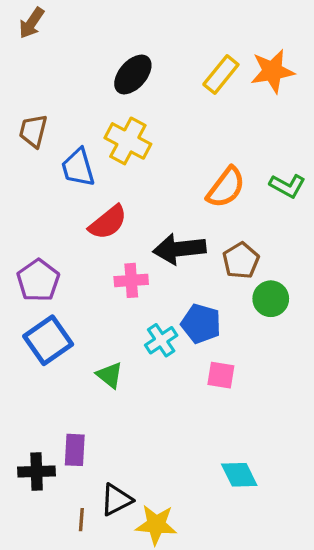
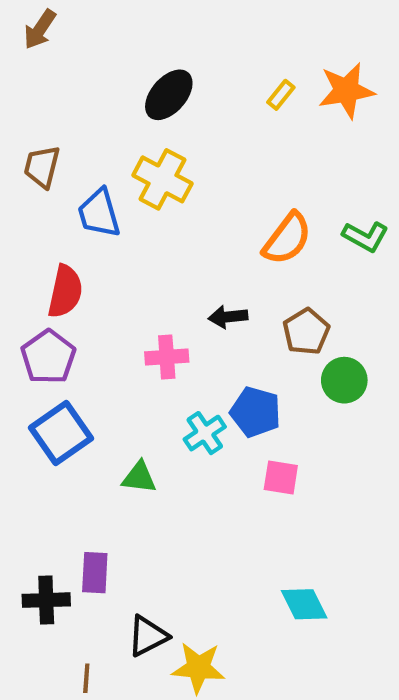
yellow rectangle: (221, 74) -> (281, 95), size x0.6
red semicircle: (108, 222) -> (65, 291), moved, turned -39
black arrow: (179, 249) -> (228, 317), size x0.6
green triangle: (110, 375) -> (139, 477), turned -32
brown line: (81, 520) -> (86, 678), moved

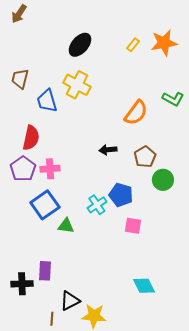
green L-shape: (365, 236) -> (173, 99), moved
pink cross: (167, 357) -> (50, 169), moved
blue square: (61, 433) -> (45, 205), moved
brown line: (86, 678) -> (52, 319), moved

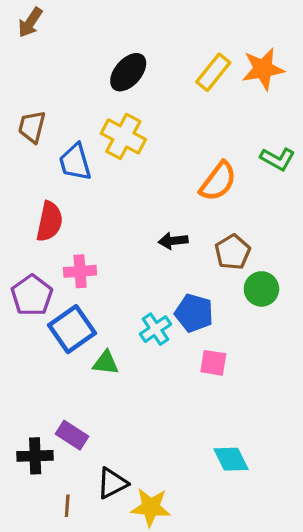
yellow rectangle: (133, 45) -> (213, 72), size x1.6
purple pentagon: (23, 169) -> (32, 295), moved
purple rectangle: (45, 271) -> (72, 435), turned -60
brown line: (52, 319) -> (67, 506), moved

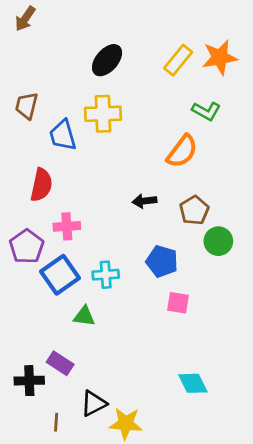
yellow cross: (123, 136) -> (103, 114), turned -30
green L-shape: (278, 159) -> (206, 111), moved
cyan cross: (155, 329) -> (106, 275), moved, turned 30
green triangle: (106, 363) -> (84, 316), moved

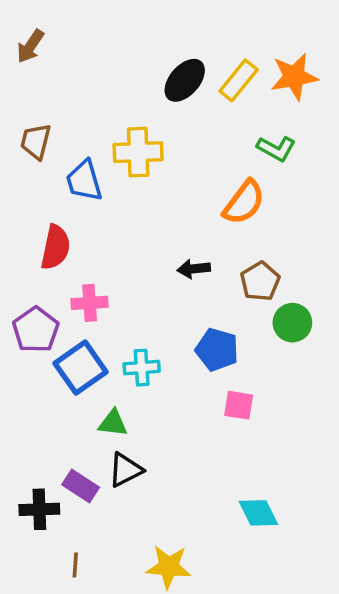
brown arrow: (25, 19) -> (30, 46), moved
black ellipse: (107, 60) -> (185, 80), moved
black triangle: (94, 403) -> (125, 470), moved

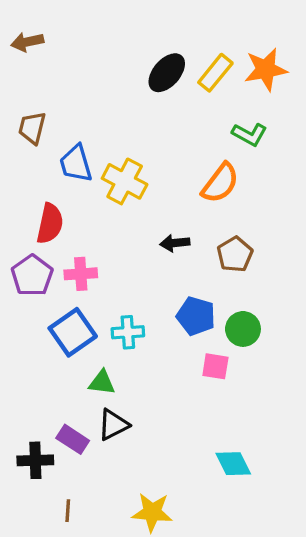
brown arrow: (30, 46) -> (27, 42), turned 44
yellow cross: (138, 152) -> (125, 181), moved, turned 30
green circle: (292, 323) -> (243, 329), moved
purple pentagon: (36, 330) -> (32, 275), moved

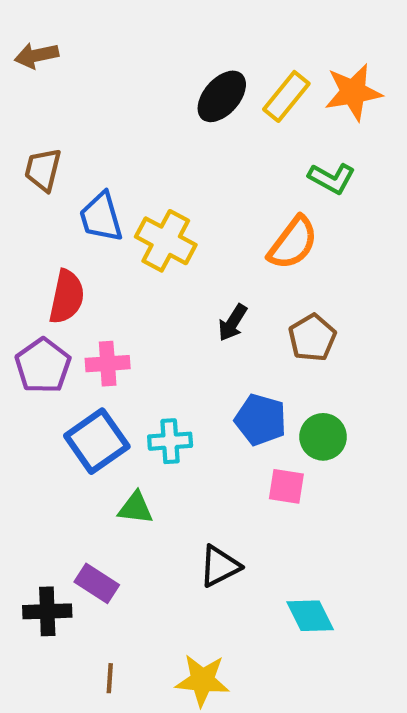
black arrow: (175, 243) -> (233, 323), turned -52
black triangle: (113, 425) -> (220, 566), moved
brown line: (68, 511) -> (110, 678), moved

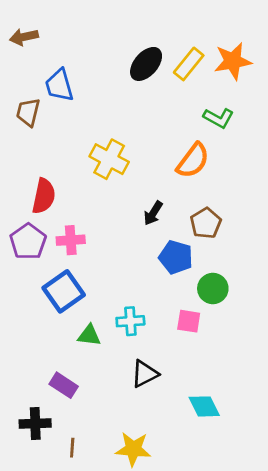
blue trapezoid: (101, 217) -> (59, 85), moved
blue pentagon: (261, 420) -> (176, 257), moved
cyan cross: (170, 441) -> (130, 321), moved
black cross: (47, 611) -> (35, 424), moved

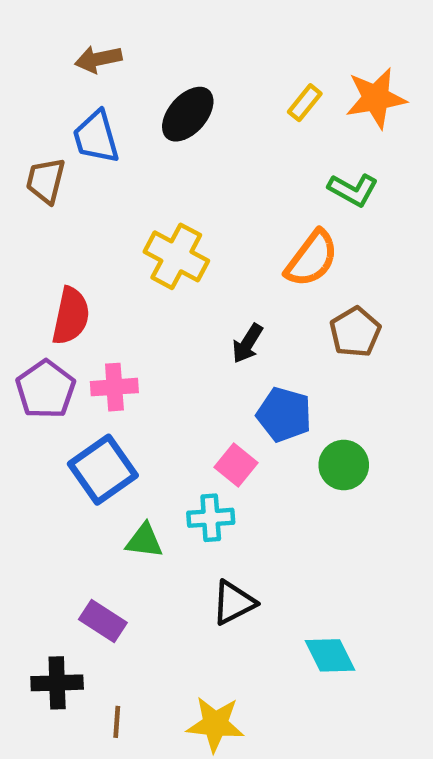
brown arrow: (24, 37) -> (98, 59), moved
black ellipse: (146, 64) -> (188, 114), moved
yellow rectangle: (189, 64) -> (305, 103), size x0.7
brown pentagon: (206, 223) -> (355, 332), moved
pink square: (189, 321) -> (236, 465), moved, turned 30

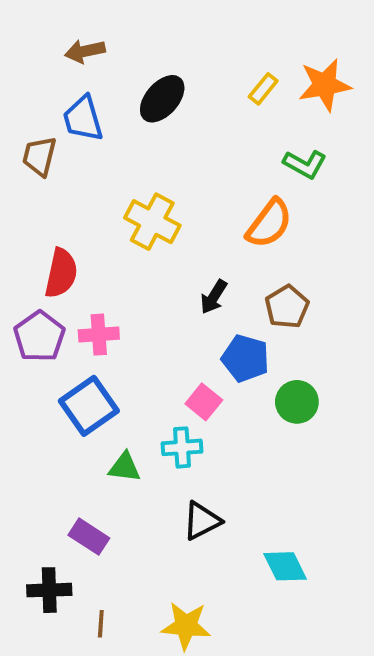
brown pentagon: (355, 332) -> (287, 307), moved

